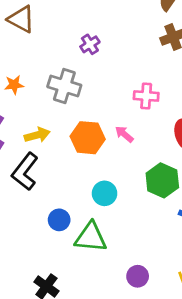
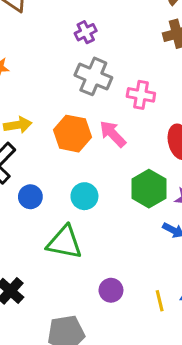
gray cross: (64, 86) -> (93, 76), moved
pink arrow: (124, 134) -> (113, 134), size x1.4
blue circle: (59, 220) -> (30, 197), moved

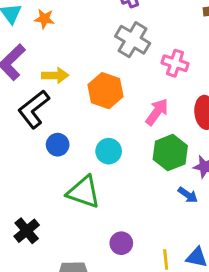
pink arrow: (113, 134) -> (157, 112), moved, turned 72

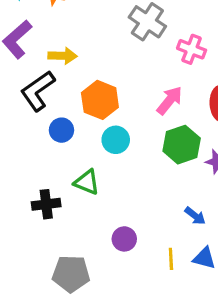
orange hexagon: (105, 91) -> (100, 100), moved
green triangle: (84, 192) -> (87, 182), size x0.7
blue arrow: (188, 195) -> (195, 216), moved
black cross: (27, 231) -> (46, 204), moved, turned 30

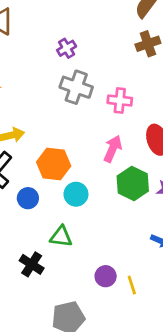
black cross: (46, 204) -> (32, 264), turned -35
yellow line: (171, 259) -> (132, 285), moved

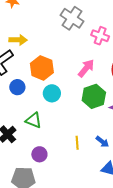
purple circle: (106, 276) -> (39, 154), moved
yellow line: (132, 285) -> (77, 143), moved

